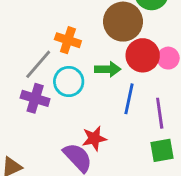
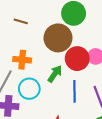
green arrow: (108, 69) -> (55, 74), turned -42

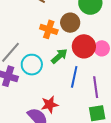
brown circle: (58, 38) -> (70, 23), size x0.7
orange cross: (22, 60) -> (49, 29), moved

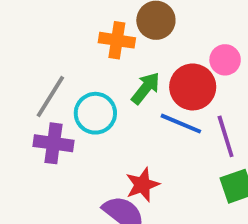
red circle: (84, 46) -> (193, 87), moved
blue line: (74, 77) -> (181, 124), turned -70

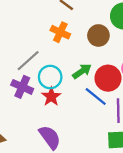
orange cross: (117, 40) -> (60, 32), moved
red star: (142, 185) -> (51, 97), moved, turned -30

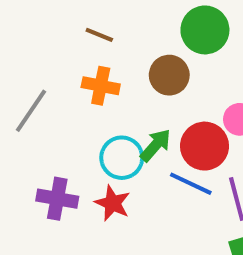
gray line: (28, 61) -> (31, 111), moved
cyan circle: (50, 77) -> (122, 158), moved

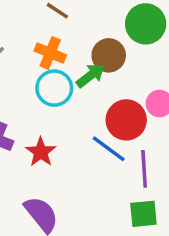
green arrow: (156, 145) -> (90, 75), moved
cyan circle: (122, 158) -> (54, 88), moved

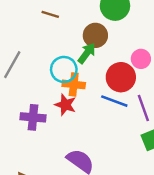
orange cross: (50, 53) -> (74, 84), moved
red star: (41, 152) -> (65, 105), moved

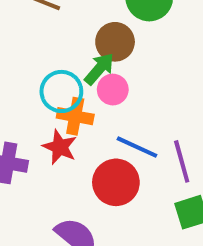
pink circle: (141, 59) -> (113, 90), moved
red circle: (121, 77) -> (116, 182), moved

